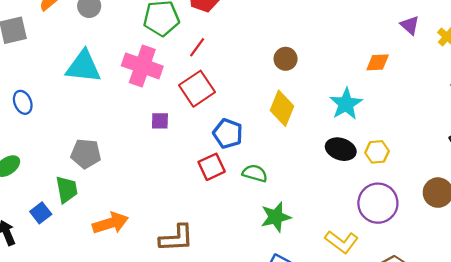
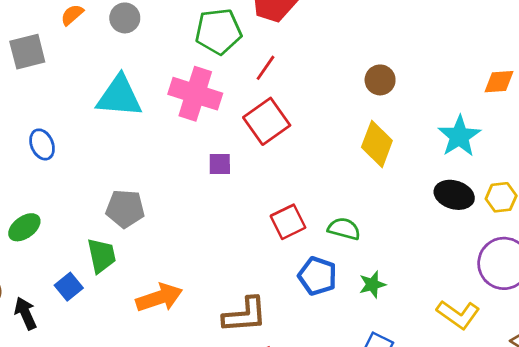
blue pentagon: (228, 134) -> (318, 276), moved
green star: (276, 217) -> (372, 284), size x0.7

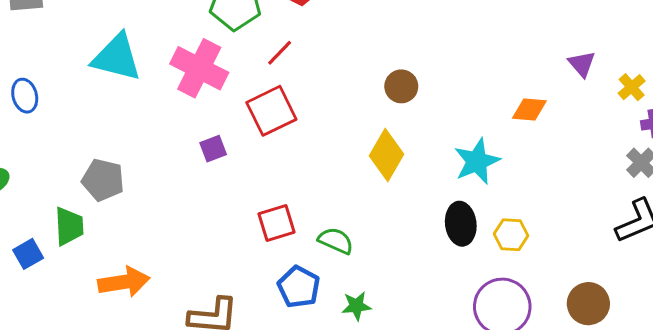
purple square: (220, 164) -> (213, 149), turned -30
black ellipse: (454, 195) -> (461, 224), turned 57

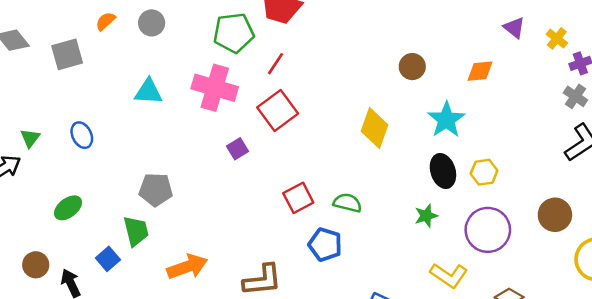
cyan triangle: (117, 58) -> (148, 92), size x0.7
brown circle: (401, 86) -> (412, 67), moved
green star: (356, 306) -> (426, 216), moved

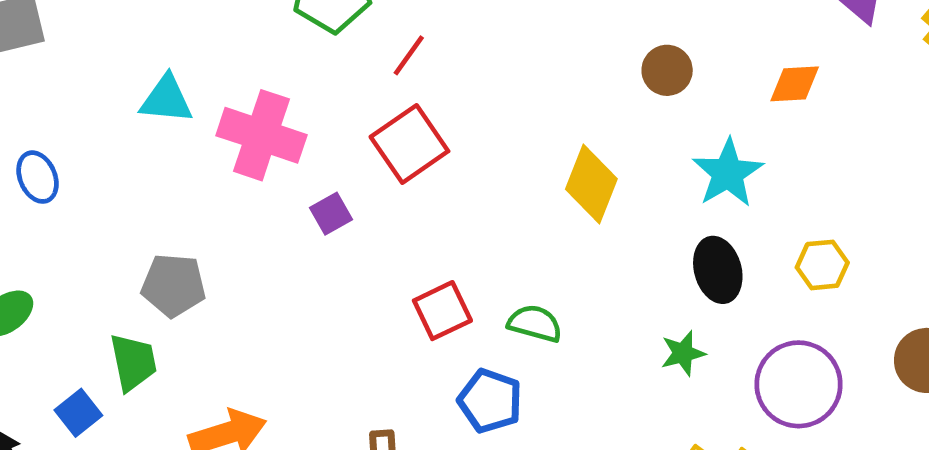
pink cross: (215, 88) -> (261, 135), moved
yellow hexagon: (484, 172) -> (822, 265), moved

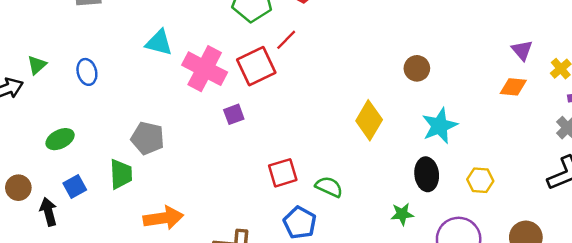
orange diamond: (795, 84) -> (513, 87), moved
red square: (409, 144) -> (256, 66), moved
blue square: (78, 413) -> (75, 187), moved

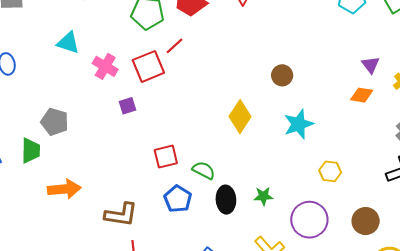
pink cross: (205, 69) -> (105, 66), size x0.7
black ellipse: (427, 174) -> (226, 200), moved

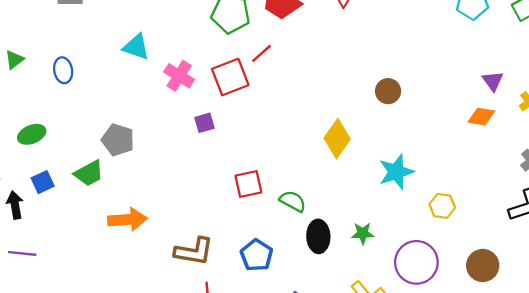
cyan star: (299, 124) -> (396, 172), moved
green trapezoid: (31, 151) -> (89, 173), turned 60
blue pentagon: (178, 199) -> (257, 255), moved

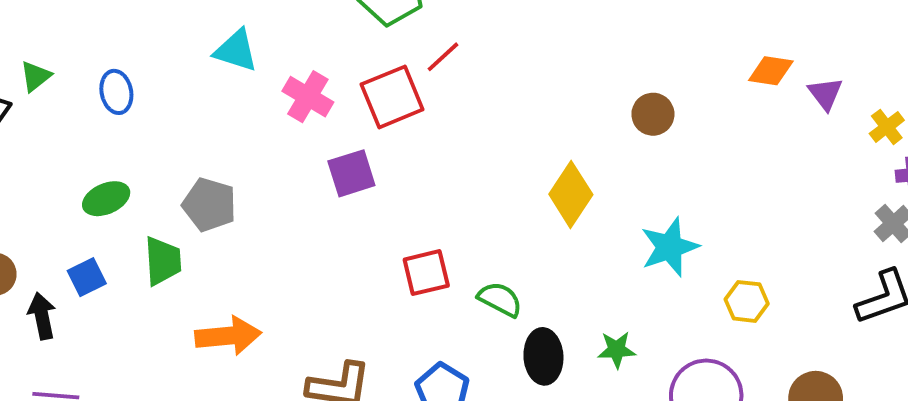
orange diamond: (481, 117) -> (771, 71), moved
purple square: (204, 123) -> (351, 173), size x1.4
green ellipse: (32, 134) -> (106, 199), moved
green trapezoid: (89, 173) -> (163, 261), turned -64

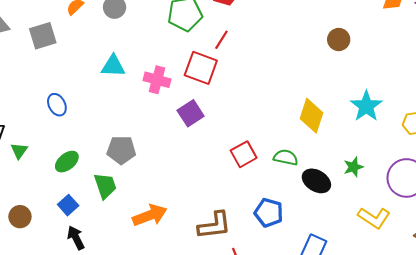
green triangle: (36, 76) -> (19, 151), moved
red square: (392, 97) -> (201, 68), turned -32
yellow diamond: (571, 194) -> (311, 116), moved
black arrow: (42, 316) -> (76, 238), moved
black ellipse: (543, 356) -> (316, 181), turned -40

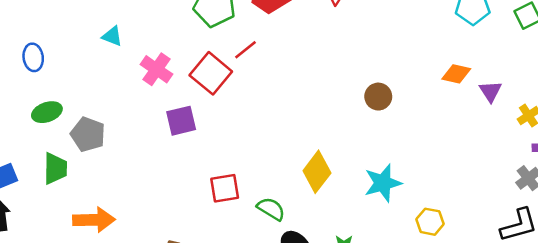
cyan triangle: (113, 66) -> (112, 36), size x0.7
green ellipse: (67, 162) -> (47, 112), moved

